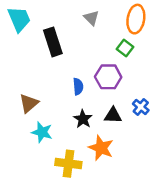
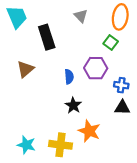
brown triangle: (29, 103) -> (25, 69), moved
blue cross: (141, 107) -> (121, 85), moved, turned -32
black triangle: (113, 115) -> (122, 108), moved
cyan star: (42, 132) -> (26, 145), moved

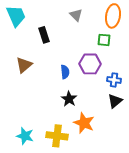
black rectangle: (47, 37) -> (44, 35), size x0.7
green square: (111, 42) -> (104, 40), turned -32
black triangle: (122, 108) -> (115, 101), turned -42

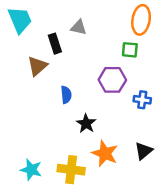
gray triangle: (76, 15) -> (79, 27), moved, turned -32
brown triangle: (24, 65) -> (37, 66), moved
blue semicircle: (65, 72) -> (66, 95), moved
black triangle: (115, 101) -> (144, 151), moved

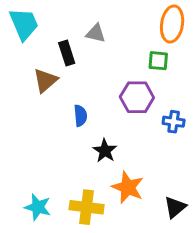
black triangle: (144, 151) -> (175, 207), moved

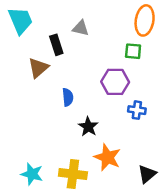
blue cross: (174, 122) -> (137, 110), moved

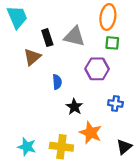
orange ellipse: (145, 20) -> (108, 17), moved
gray triangle: (81, 28) -> (74, 36), moved, size x1.5
blue cross: (137, 110) -> (115, 103), moved

